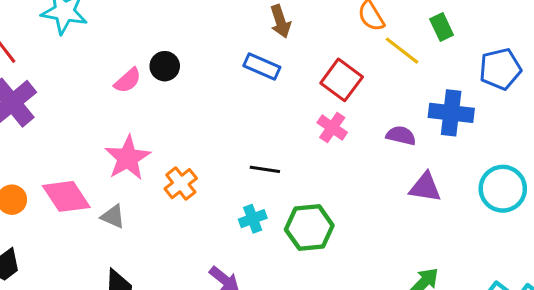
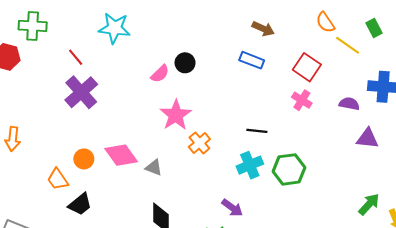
brown arrow: (280, 21) -> (263, 29), turned -45
pink star: (128, 158) -> (176, 115), moved
cyan cross: (253, 219) -> (250, 165), size x1.4

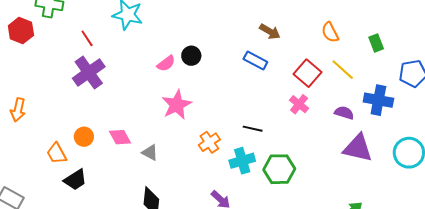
yellow line: (348, 45) -> (343, 70), moved
purple triangle: (367, 138) -> (358, 148), size x1.4
orange cross: (199, 143) -> (209, 142), moved
pink diamond: (121, 155) -> (120, 137), size x0.7

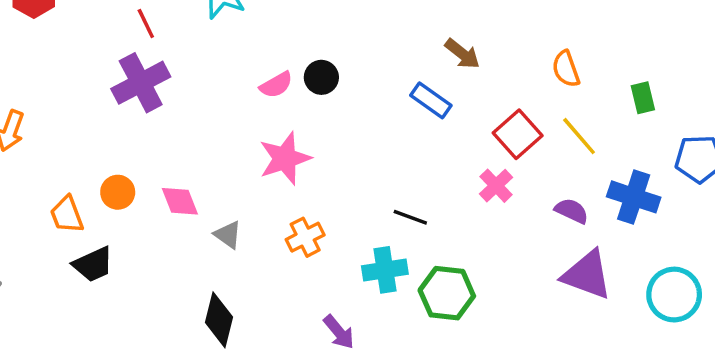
orange cross: (209, 142) -> (305, 237), moved

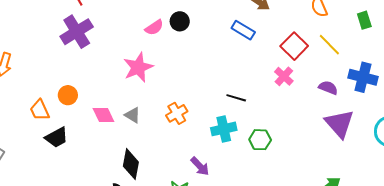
pink star: (285, 158) -> (138, 67), moved
pink diamond: (180, 201) -> (103, 115), moved
purple triangle: (587, 275) -> (339, 124), turned 32
green hexagon: (447, 293) -> (260, 140), size x0.7

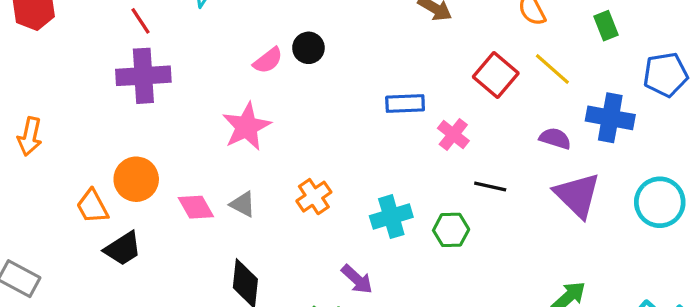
blue rectangle: (243, 30) -> (405, 103), moved, turned -30
purple cross: (77, 32) -> (143, 76), turned 32
pink cross: (284, 76) -> (453, 135), moved
orange circle: (68, 95) -> (136, 179), size x1.4
black line: (236, 98) -> (490, 187), moved

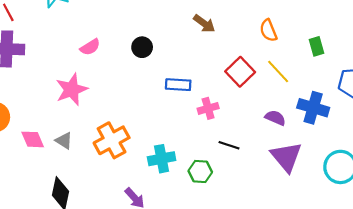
black circle: (308, 48) -> (142, 47), moved
pink cross: (453, 135) -> (208, 108), turned 30
orange cross: (314, 197) -> (112, 140), size x1.5

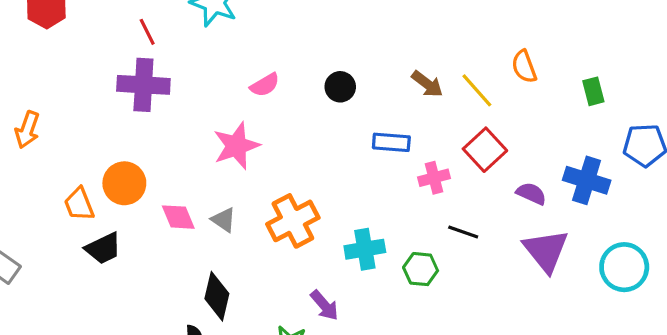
brown arrow: (204, 24) -> (427, 84), moved
yellow line: (278, 71) -> (477, 90), moved
red square: (240, 72) -> (485, 150), moved

